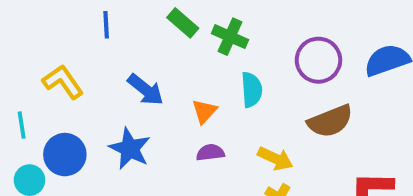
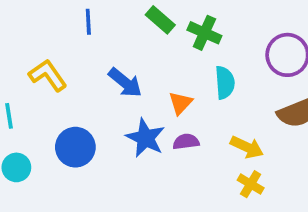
blue star: (130, 149) -> (145, 138), moved
blue circle: (65, 155) -> (75, 147), moved

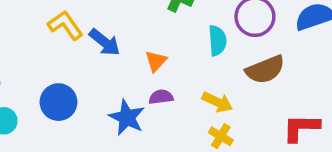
yellow L-shape: (48, 75) -> (65, 25), moved
cyan semicircle: (225, 83) -> (217, 41), moved
blue star: (145, 138) -> (127, 117), moved

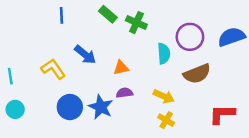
yellow L-shape: (65, 25) -> (53, 69), moved
orange triangle: (156, 61) -> (121, 68), turned 35
blue circle: (58, 102) -> (70, 107), moved

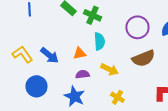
cyan semicircle: (164, 54) -> (99, 41), moved
blue arrow: (85, 55) -> (49, 55), moved
yellow arrow: (164, 96) -> (109, 69), moved
blue star: (101, 107) -> (74, 96), moved

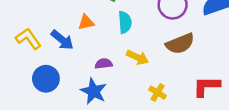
orange triangle: (79, 53) -> (86, 22), moved
yellow cross: (117, 97) -> (158, 93), moved

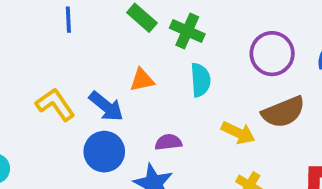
yellow arrow: (137, 57) -> (238, 133), moved
blue circle: (46, 79) -> (104, 152), moved

